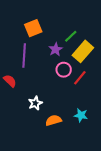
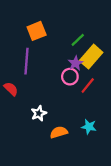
purple star: (56, 49) -> (75, 63), moved

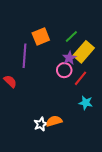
orange square: (37, 31) -> (41, 36), moved
white star: (39, 113) -> (41, 124), moved
cyan star: (89, 127) -> (86, 103), moved

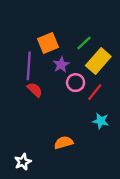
purple star: (69, 58) -> (61, 65), moved
red semicircle: (10, 81) -> (35, 90), moved
white star: (41, 124) -> (23, 162), moved

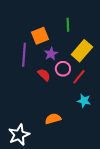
green line: (84, 43) -> (68, 25), moved, turned -48
red semicircle: (35, 90) -> (44, 75), moved
white star: (23, 162) -> (19, 135), size x1.5

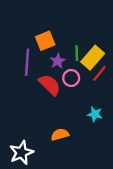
green line: (68, 25) -> (77, 53), moved
red semicircle: (44, 75) -> (50, 85), size x1.5
red line: (79, 77) -> (99, 73), moved

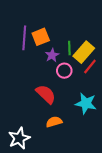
purple line: (27, 62) -> (24, 38), moved
red semicircle: (50, 85) -> (46, 94), moved
cyan star: (95, 114) -> (86, 103), size x1.5

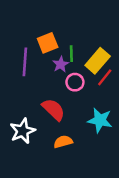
purple line: (24, 38) -> (25, 62), moved
green line: (69, 48) -> (71, 54), moved
white star: (19, 138) -> (23, 131), moved

